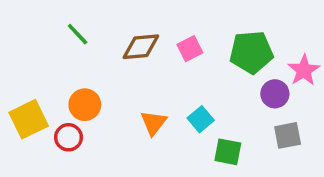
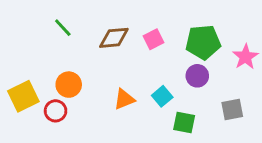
purple circle: (275, 94) -> (197, 76), moved
orange triangle: (154, 123) -> (124, 99), turned 30

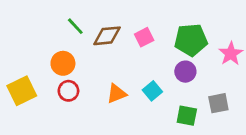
green line: (63, 28) -> (75, 26), moved
orange circle: (69, 85) -> (63, 63), moved
red circle: (56, 111) -> (68, 91), moved
green square: (184, 123) -> (187, 116), moved

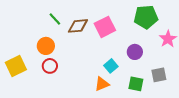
pink square: (144, 37) -> (105, 27), size x1.5
green pentagon: (191, 40) -> (146, 17), moved
orange triangle: (117, 94) -> (102, 84), moved

